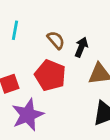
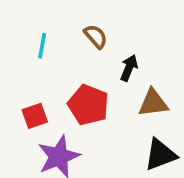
brown semicircle: (56, 40) -> (96, 36), moved

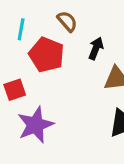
red pentagon: (88, 105) -> (47, 55), moved

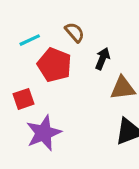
cyan line: (21, 29) -> (30, 40), turned 55

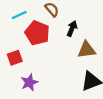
purple star: (44, 133) -> (29, 82), size x0.7

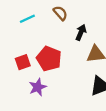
red pentagon: (37, 33) -> (49, 59), moved

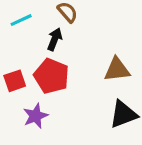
black arrow: (81, 32) -> (55, 39), moved

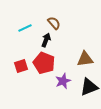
purple star: (35, 116) -> (63, 81), moved

